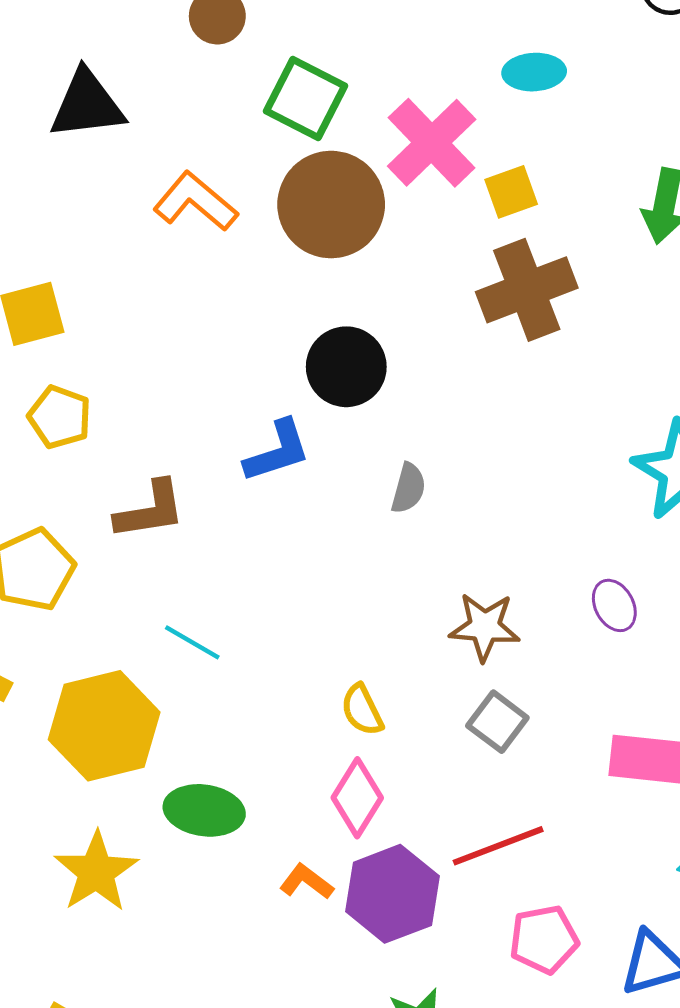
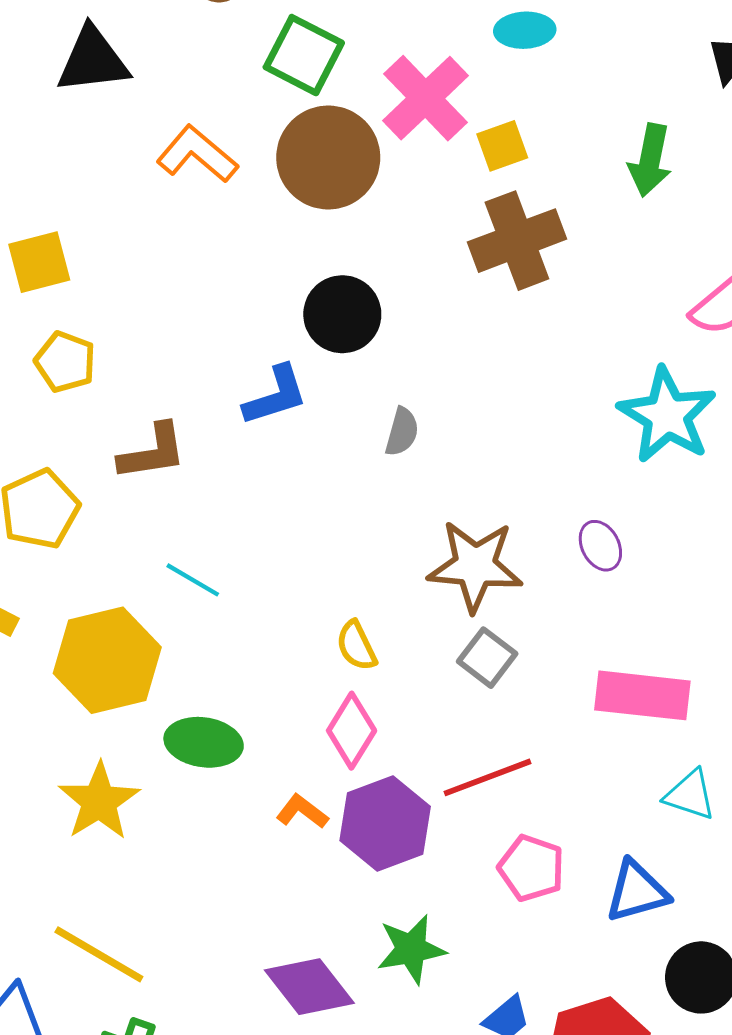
brown star: (485, 627) -> (475, 566), size x1.4
pink pentagon: (544, 939) -> (531, 868), turned 30

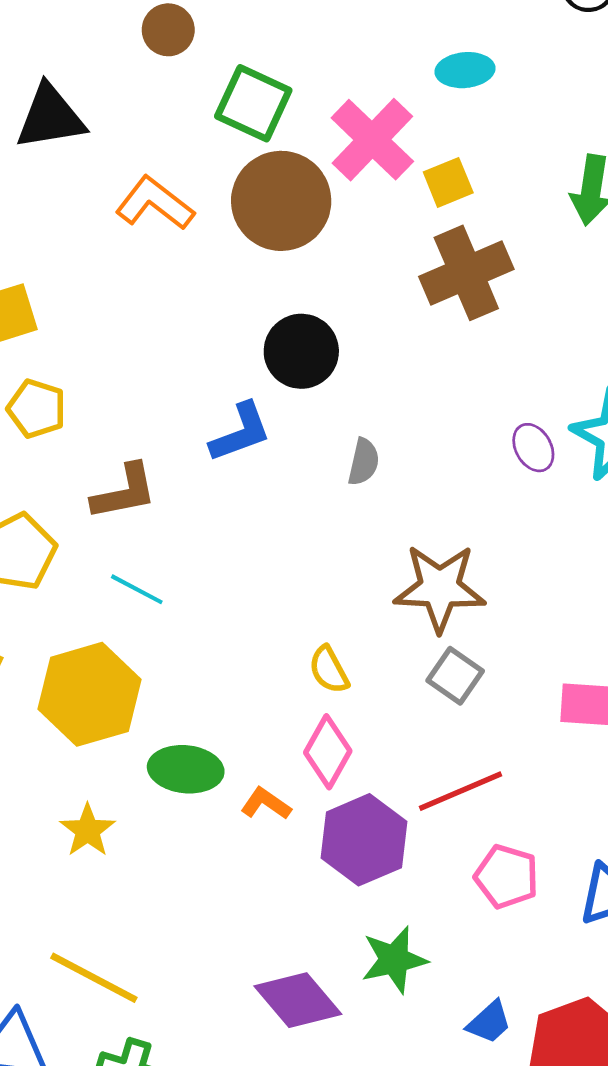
purple ellipse: (600, 546) -> (533, 448), moved
cyan line: (193, 580) -> (137, 589), moved
yellow star: (99, 801) -> (88, 830), size x0.7
orange L-shape: (302, 812) -> (266, 804), moved

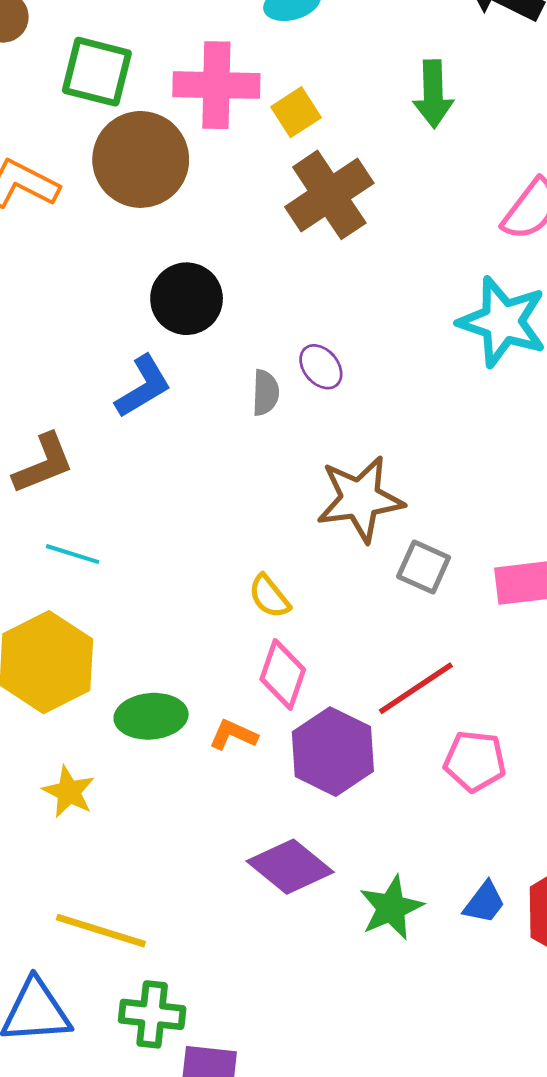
pink cross: (372, 140) -> (216, 85), turned -32
purple ellipse: (533, 448) -> (321, 367), moved
gray square: (455, 676) -> (424, 567), moved
green star: (394, 960) -> (391, 908), moved
purple diamond: (298, 1000) -> (290, 867), moved

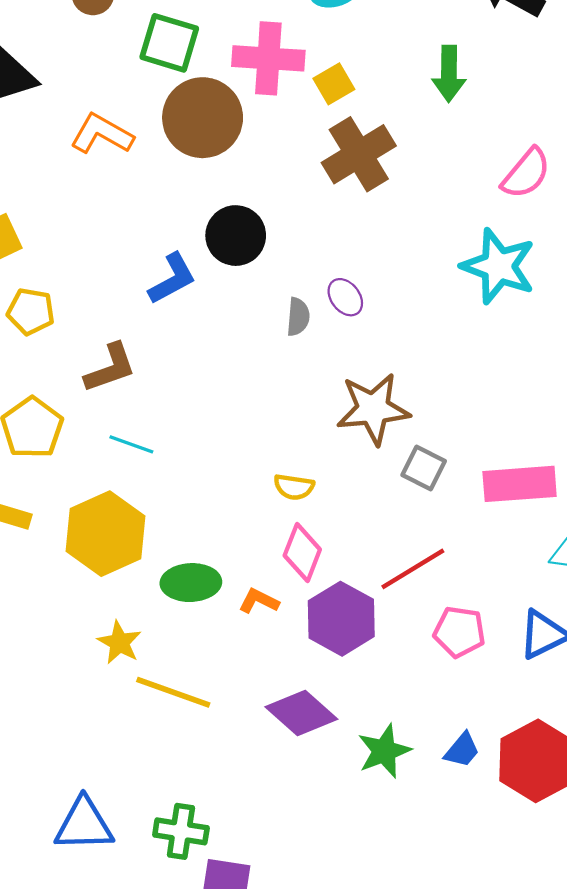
blue L-shape: (143, 387) -> (172, 279), moved
yellow semicircle: (269, 596) -> (294, 487), turned -45
yellow line: (101, 931) -> (173, 692), moved

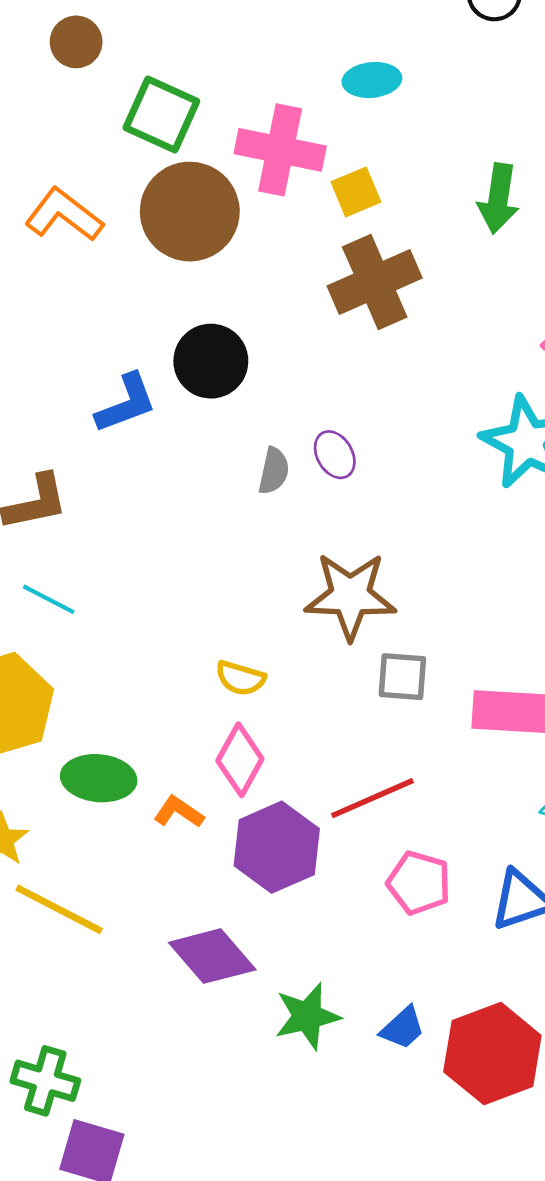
gray square: (424, 468) -> (402, 677), turned -30

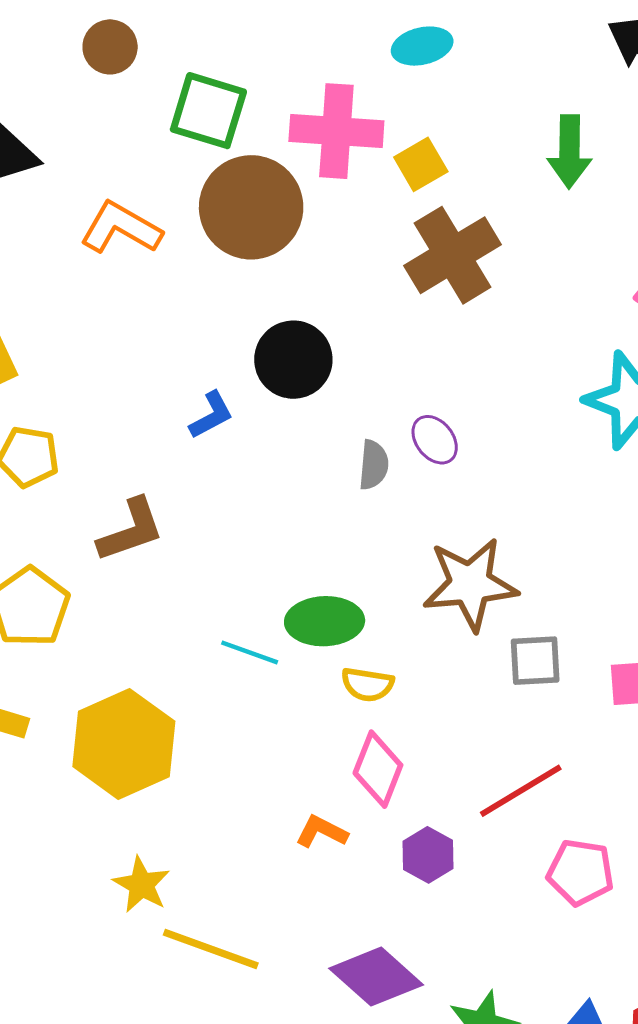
blue L-shape: (126, 403) -> (211, 415), size x0.7
cyan line: (49, 599) -> (250, 652), moved
green ellipse: (99, 778) -> (325, 621), moved
purple hexagon: (277, 847) -> (428, 855), size x0.6

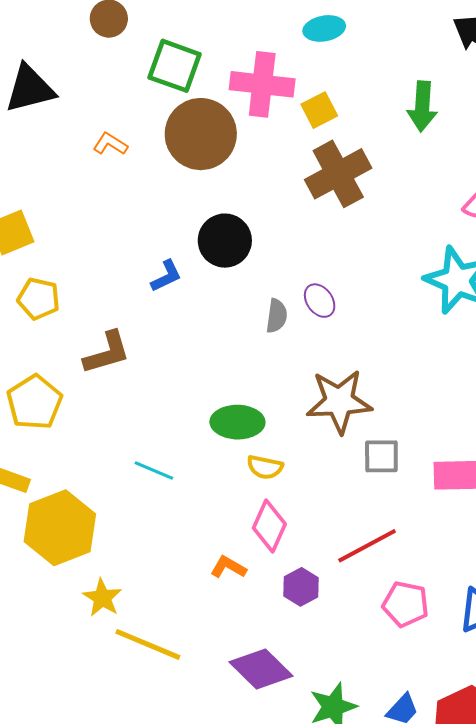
orange L-shape: (121, 228) -> (110, 144), size x0.6
cyan line: (250, 652) -> (154, 470), moved
yellow hexagon: (124, 744) -> (60, 528), moved

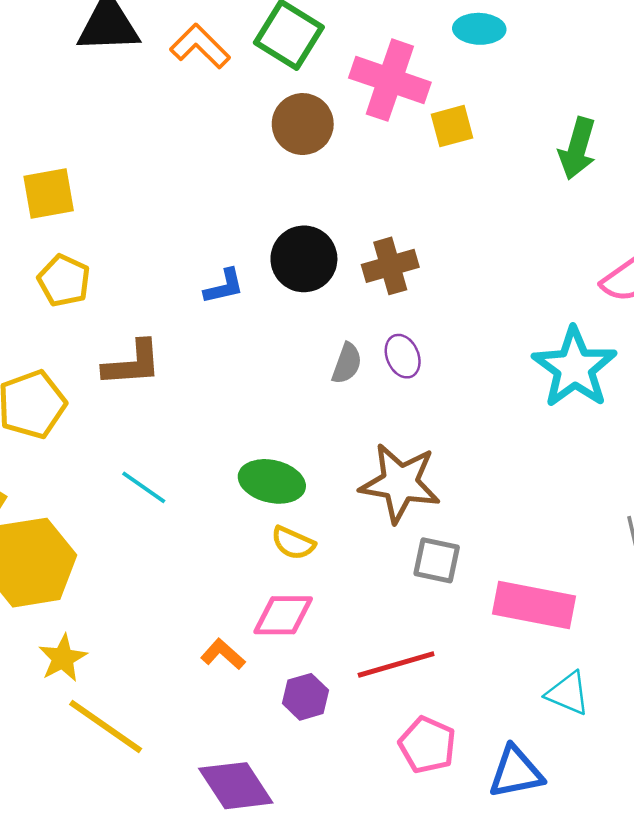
brown circle: (201, 134) -> (303, 124), size x0.7
orange L-shape: (110, 144) -> (200, 46), moved, size x1.4
brown cross: (338, 174) -> (390, 266), moved, size x0.7
cyan line: (154, 470) -> (144, 487), moved
pink diamond: (269, 526) -> (283, 615), turned 54

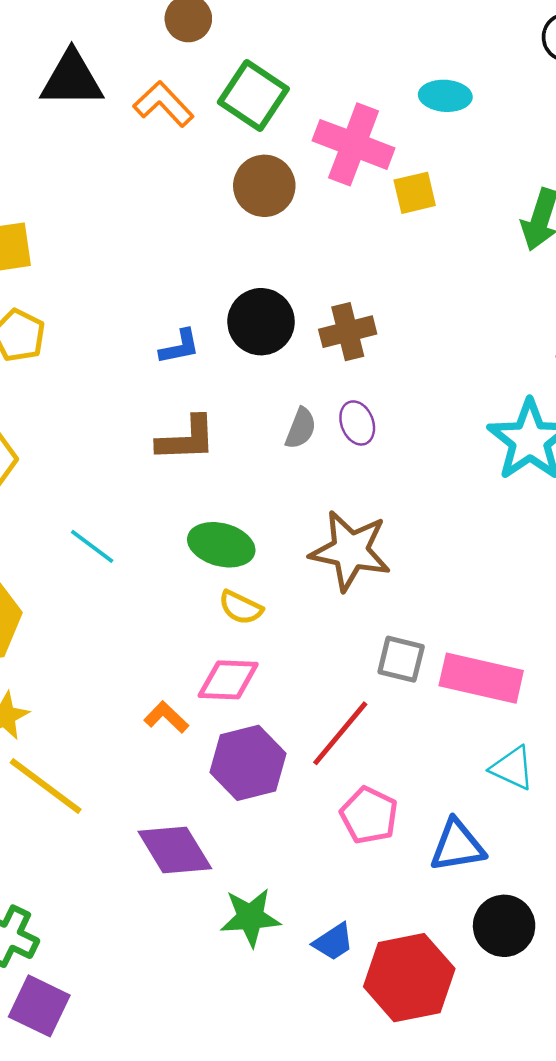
brown L-shape: (132, 364) -> (186, 439), moved
gray square: (437, 560) -> (401, 659), moved
red line: (396, 664) -> (340, 733), turned -36
purple hexagon: (306, 697) -> (248, 763), size x1.6

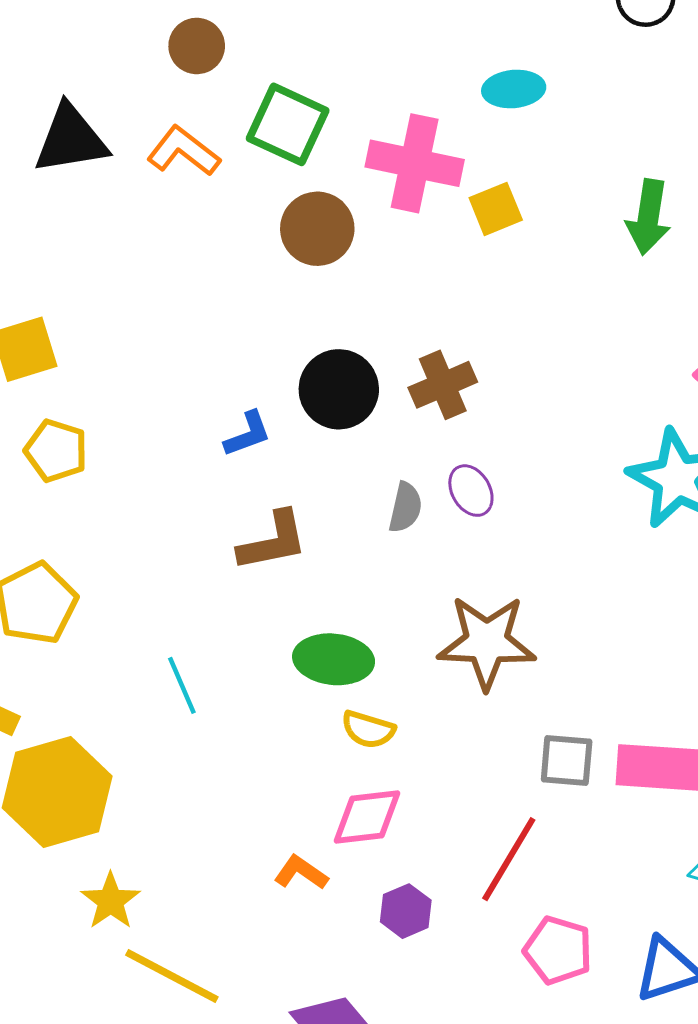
cyan line: (92, 546) -> (182, 685), turned 39
purple hexagon: (248, 763) -> (406, 911), size x0.6

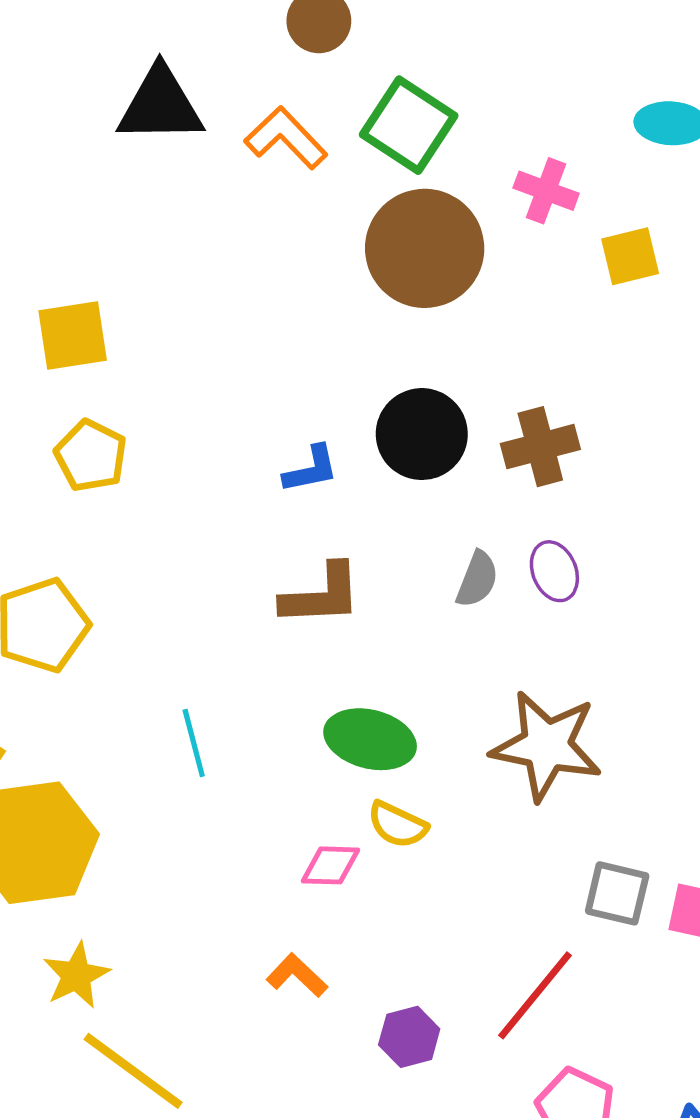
pink cross: (415, 163) -> (546, 191), size x0.6
brown circle: (317, 229) -> (425, 248), size x1.4
pink diamond: (367, 817) -> (330, 865), moved, size x0.7

